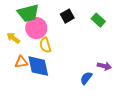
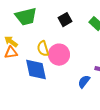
pink circle: (36, 28) -> (59, 55), moved
orange triangle: (21, 62) -> (11, 53), moved

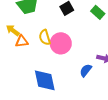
orange triangle: (11, 53) -> (22, 41), moved
blue diamond: (36, 70) -> (45, 80), moved

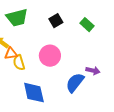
yellow semicircle: (45, 37) -> (19, 63), moved
blue semicircle: (86, 70) -> (75, 83), size x1.5

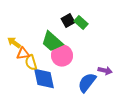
green trapezoid: (17, 18) -> (52, 42), moved, turned 55
green rectangle: (87, 25) -> (81, 23), moved
blue diamond: (34, 93) -> (44, 79), moved

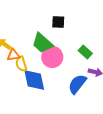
black square: (68, 21) -> (58, 22), turned 32
green rectangle: (81, 23) -> (85, 52), moved

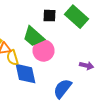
green rectangle: (85, 52) -> (76, 17), moved, size x1.6
blue semicircle: (77, 84) -> (62, 89), moved

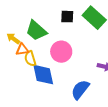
green trapezoid: (34, 37) -> (36, 31), moved

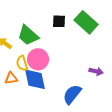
orange triangle: (22, 50) -> (11, 78), moved
pink circle: (61, 52) -> (38, 59), moved

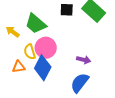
purple arrow: (96, 71) -> (84, 60), moved
blue diamond: (35, 79) -> (43, 68), turned 40

